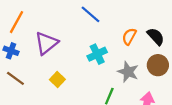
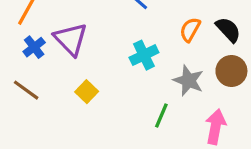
purple triangle: (46, 43) -> (71, 39), turned -35
blue cross: (11, 51) -> (34, 47), moved, turned 32

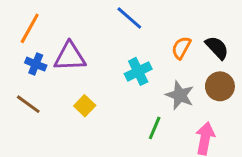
purple triangle: (71, 39) -> (70, 57), turned -48
blue cross: (34, 47) -> (36, 64), turned -30

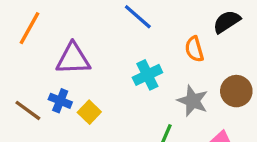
orange semicircle: (181, 48) -> (194, 49), turned -45
black semicircle: (217, 48) -> (227, 22), moved, turned -80
blue cross: (36, 64) -> (60, 101), moved

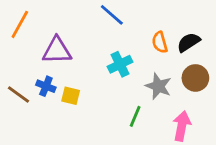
black semicircle: (227, 22) -> (189, 42), moved
yellow square: (89, 112) -> (71, 96), turned -30

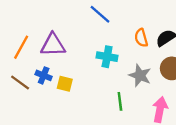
orange line: (20, 24) -> (21, 47), moved
cyan cross: (120, 64) -> (107, 57), turned 36
green line: (135, 116) -> (120, 101), turned -30

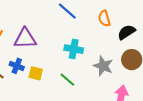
orange semicircle: (141, 38) -> (104, 18), moved
green line: (120, 101) -> (67, 80), moved, turned -42

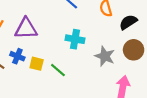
green line: (67, 80) -> (58, 70), moved

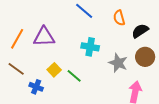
blue cross: (17, 56) -> (36, 87), moved
yellow square: (37, 64) -> (54, 70), turned 32

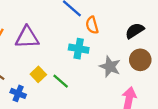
orange semicircle: (119, 18) -> (92, 25), moved

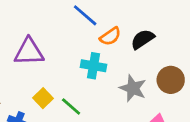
orange semicircle: (92, 25) -> (110, 36), turned -108
black semicircle: (135, 31) -> (143, 39), moved

